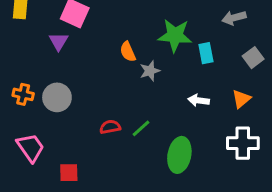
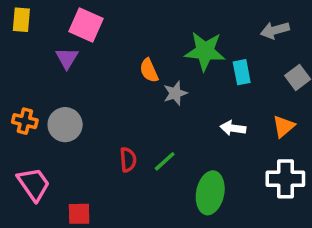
red semicircle: (110, 127) -> (128, 160), turned 96

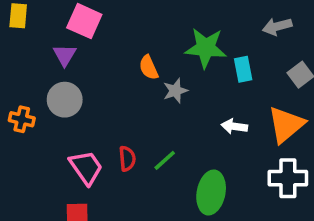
gray circle: (65, 125) -> (65, 100), moved
orange triangle: (284, 126) -> (286, 125), size x1.6
pink trapezoid: (34, 184) -> (86, 167), moved

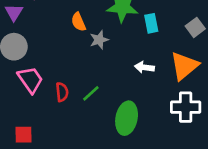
pink trapezoid: (86, 167) -> (30, 80), moved

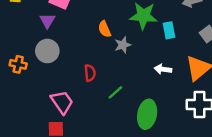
pink trapezoid: (30, 80) -> (62, 102), moved
red semicircle: (62, 92) -> (90, 73), moved

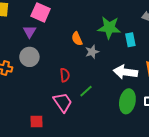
white arrow: (163, 69) -> (125, 72), size x1.6
pink trapezoid: (62, 102) -> (63, 102), moved
green ellipse: (147, 114) -> (127, 101), moved

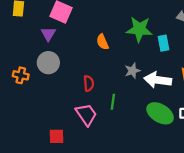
gray star: (92, 52) -> (132, 71), moved
green line: (86, 91) -> (113, 102), turned -40
green ellipse: (127, 101) -> (160, 113), turned -70

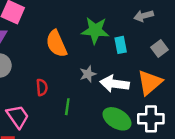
orange semicircle: (102, 42) -> (56, 44), size x1.6
pink trapezoid: (86, 114) -> (18, 116), moved

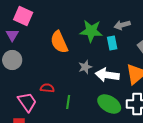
gray arrow: (144, 16) -> (122, 25), moved
red semicircle: (42, 87) -> (47, 88), moved, turned -80
green line: (67, 107) -> (68, 102), moved

